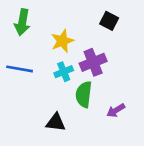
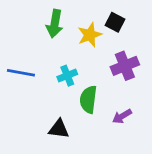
green arrow: (22, 22) -> (55, 24), moved
yellow star: (62, 41) -> (90, 35), moved
purple cross: (93, 62) -> (125, 66), moved

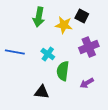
yellow star: (90, 35) -> (64, 25), turned 30
cyan cross: (67, 76) -> (48, 54), turned -32

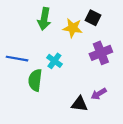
green semicircle: (63, 71) -> (35, 80), moved
black triangle: (42, 92) -> (79, 104), moved

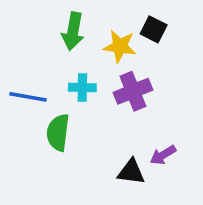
purple cross: (101, 53) -> (133, 91), moved
cyan cross: (54, 61) -> (82, 87), moved, turned -35

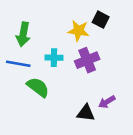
green arrow: (73, 31) -> (23, 34), moved
green semicircle: (58, 133) -> (38, 87), turned 120

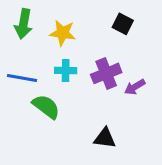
yellow star: (79, 31) -> (63, 33), moved
green arrow: (23, 34) -> (24, 24), moved
purple arrow: (107, 102) -> (135, 87), moved

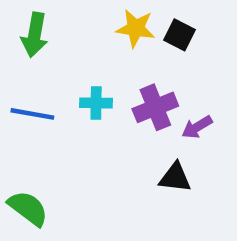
yellow star: (63, 33) -> (136, 28), moved
green semicircle: (46, 107) -> (28, 208), moved
black triangle: (105, 138) -> (175, 178), moved

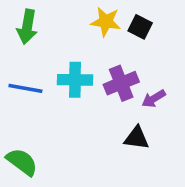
cyan cross: (96, 103) -> (75, 80), size x1.4

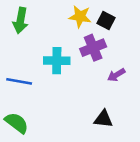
purple cross: (121, 83) -> (93, 48), moved
blue line: (25, 88) -> (19, 81), moved
black triangle: (137, 138) -> (103, 119), moved

